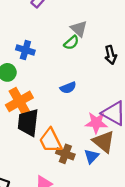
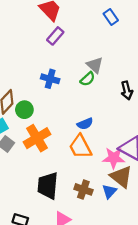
blue cross: (25, 50) -> (50, 79), moved
black trapezoid: (28, 122) -> (48, 186), moved
orange trapezoid: (51, 141) -> (80, 147), moved

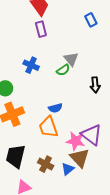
purple rectangle: (55, 36) -> (41, 29), turned -63

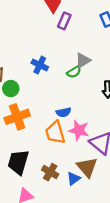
purple rectangle: (41, 29) -> (64, 21), moved, turned 35
gray triangle: (71, 59) -> (83, 60), turned 35
pink star: (75, 141) -> (79, 130), moved

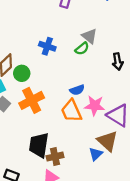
gray triangle: (83, 60) -> (89, 36), turned -42
brown cross: (50, 172) -> (55, 157), moved, turned -35

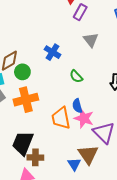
gray triangle: (89, 36) -> (91, 40), moved
green semicircle: (82, 49) -> (76, 76), moved, turned 72
blue semicircle: (77, 90) -> (77, 106), moved, turned 80
blue triangle: (96, 154) -> (74, 164), turned -32

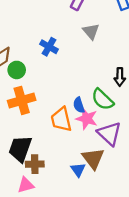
green semicircle: (76, 76) -> (102, 99), moved, size x1.5

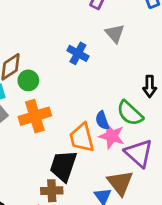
blue cross: (49, 47) -> (78, 53), moved
black trapezoid: (20, 149) -> (63, 166), moved

